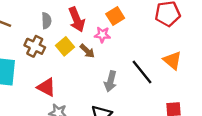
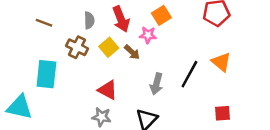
black line: (142, 72) -> (189, 74), turned 68
red triangle: (46, 87) -> (108, 90), moved

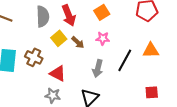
gray semicircle: (89, 20) -> (43, 16), size x1.5
pink star: (148, 35) -> (103, 38), moved
brown cross: (77, 47) -> (34, 57), moved
orange triangle: (221, 62) -> (151, 50), turned -42

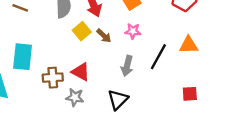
brown cross: (34, 57) -> (53, 78), moved, turned -30

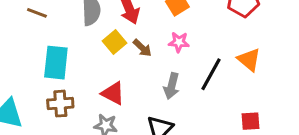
orange triangle: (189, 45) -> (249, 60), turned 42
cyan rectangle: (23, 57) -> (56, 63), moved
brown cross: (53, 78) -> (60, 104), moved

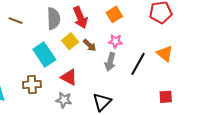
cyan rectangle: (56, 63) -> (44, 55), moved, turned -40
gray arrow: (172, 86) -> (110, 62), moved

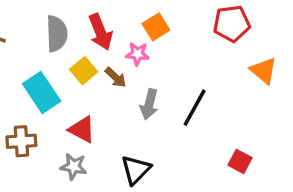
pink star: (115, 41) -> (137, 54), moved
orange triangle: (165, 54) -> (264, 71), moved
red square: (166, 97) -> (240, 161), turned 32

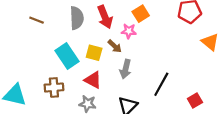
yellow square: (84, 71) -> (94, 53), moved, turned -35
gray arrow: (149, 104) -> (126, 69), moved
black line: (195, 108) -> (161, 84), moved
red square: (240, 161) -> (195, 101), turned 32

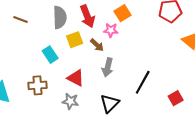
yellow square: (94, 53) -> (75, 40), moved, turned -35
cyan rectangle: (67, 56) -> (50, 55), size x0.7

